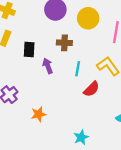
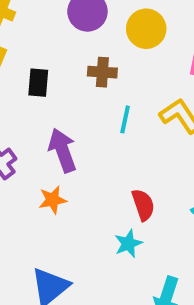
purple arrow: (48, 66) -> (63, 150), moved, size x1.5
red semicircle: (91, 89) -> (143, 205), moved, turned -66

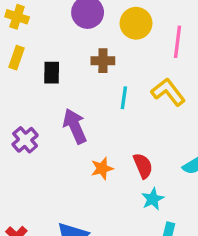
orange star: (53, 200) -> (102, 168), moved
cyan star: (128, 243) -> (153, 199), moved

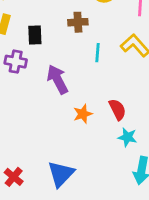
purple cross: (25, 140) -> (16, 62), moved, turned -35
cyan star: (153, 199) -> (127, 137), turned -30

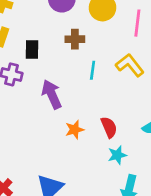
cyan star: (127, 137) -> (117, 155), turned -30

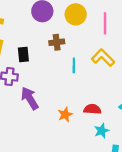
purple arrow: (52, 94) -> (30, 98), moved
red semicircle: (109, 127) -> (92, 109), turned -56

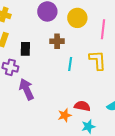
yellow L-shape: (103, 58) -> (98, 60), turned 35
orange star: (65, 115) -> (65, 115), moved

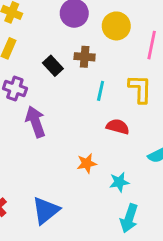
black rectangle: (25, 49) -> (53, 66), moved, turned -48
red semicircle: (82, 106) -> (118, 127), moved

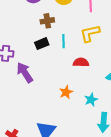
black rectangle: (53, 66) -> (42, 44), moved, turned -56
yellow L-shape: (140, 89) -> (90, 33), turned -90

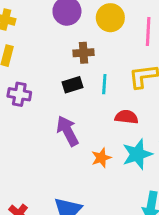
purple arrow: (25, 72) -> (68, 131), moved
cyan star: (91, 100) -> (137, 154), moved, size x1.5

